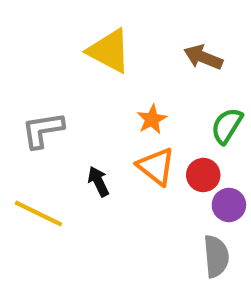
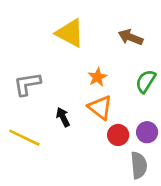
red circle: (203, 175) -> (118, 135), moved

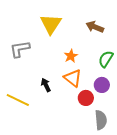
yellow triangle: (70, 33) -> (51, 24), turned 35
gray L-shape: (27, 84) -> (20, 49), moved
purple circle: (147, 132) -> (102, 85), moved

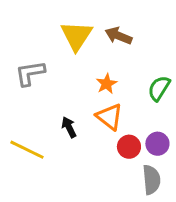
brown arrow: (95, 27) -> (118, 36), moved
purple circle: (102, 85) -> (157, 144), moved

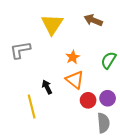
brown arrow: (118, 36) -> (93, 20), moved
yellow line: (27, 150) -> (32, 106), moved, turned 50

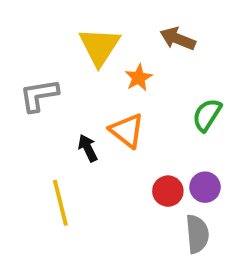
orange star: (73, 57) -> (139, 78), moved
orange triangle: (75, 80) -> (127, 130), moved
black arrow: (47, 87) -> (88, 148), moved

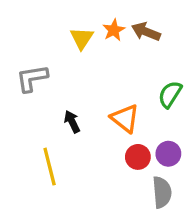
yellow triangle: (99, 46) -> (82, 38), size x0.7
orange star: (139, 78) -> (114, 30), moved
orange triangle: (127, 130) -> (125, 118), moved

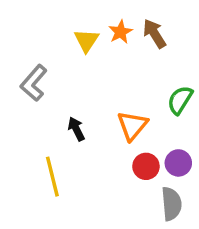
brown arrow: (146, 32) -> (154, 34), turned 36
gray L-shape: (32, 78) -> (34, 83), turned -40
orange triangle: (125, 118) -> (132, 126), turned 32

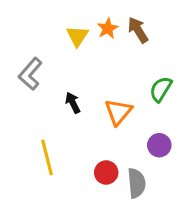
black arrow: (76, 129) -> (73, 103), moved
red circle: (146, 166) -> (106, 172), moved
gray semicircle: (172, 204) -> (137, 183), moved

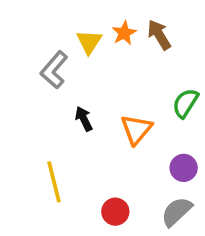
gray L-shape: (30, 74) -> (54, 70), moved
red circle: (106, 172) -> (115, 212), moved
gray semicircle: (137, 183) -> (177, 212), moved, turned -128

